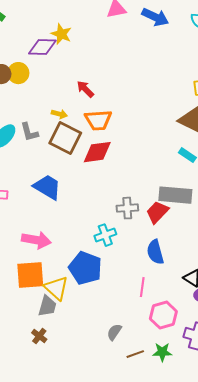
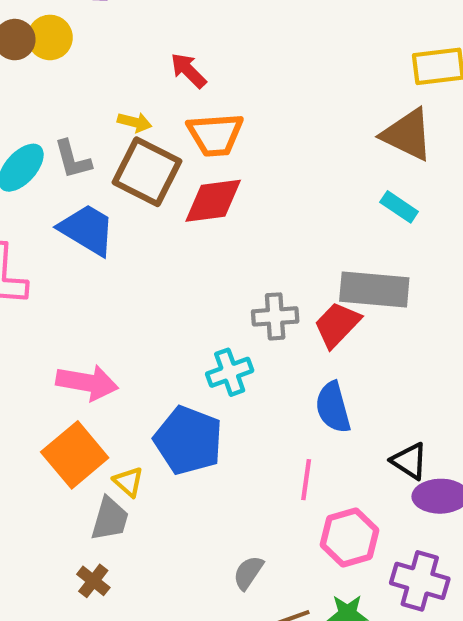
blue trapezoid: (47, 187) -> (87, 230), moved
orange square: (30, 275) -> (75, 455), turned -36
yellow triangle: (56, 288) -> (128, 482), size x0.6

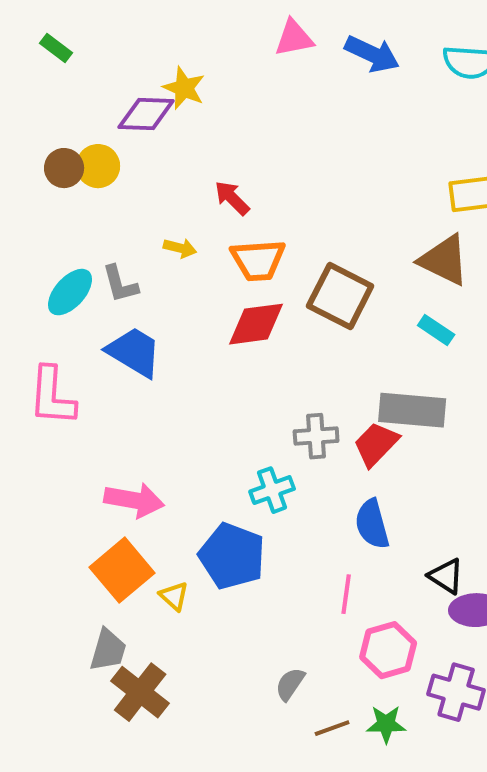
brown square: (147, 172) -> (340, 296), moved
gray trapezoid: (110, 519) -> (108, 650), moved
brown cross: (93, 581) -> (140, 692), size x1.8

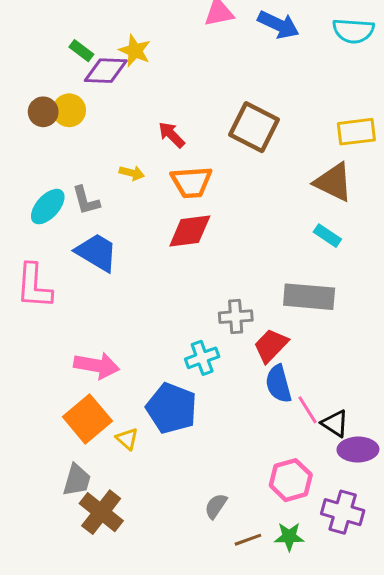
green rectangle: (56, 48) -> (81, 51), moved
brown square: (340, 296) -> (254, 127), moved
red trapezoid: (376, 444) -> (271, 346), moved
pink line: (346, 594) -> (308, 410), moved, turned -40

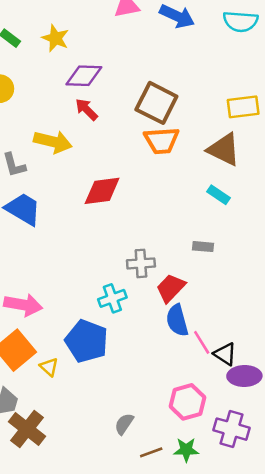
purple diamond: (106, 71) -> (84, 76), moved
yellow arrow: (132, 173) -> (53, 142), size x1.8
orange trapezoid: (191, 182) -> (162, 140), moved
gray rectangle: (309, 297) -> (203, 247), size x0.5

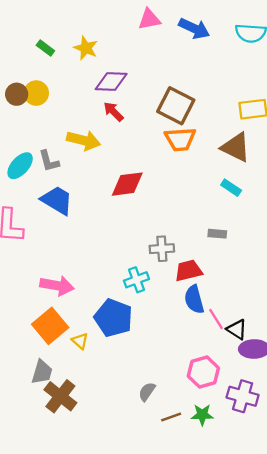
red trapezoid: (171, 288) -> (188, 271), turned 32

